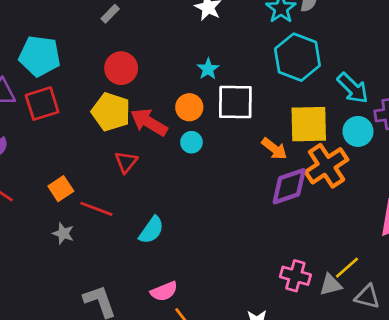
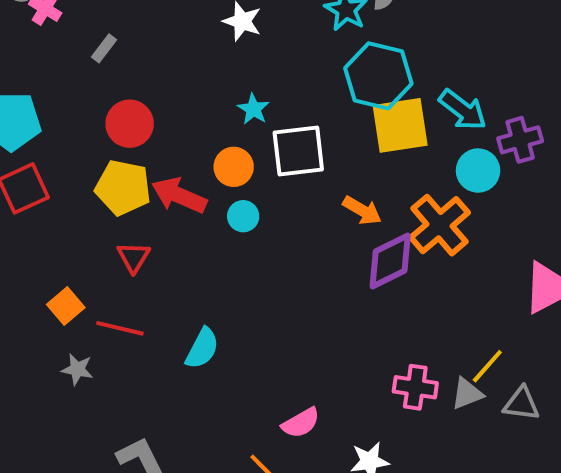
yellow square: (309, 124) -> (400, 125), moved
red triangle: (126, 162) -> (134, 257), moved
pink semicircle: (164, 291) -> (301, 423), moved

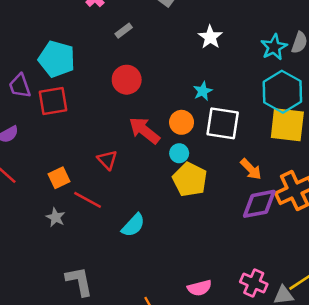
yellow pentagon: (123, 188) -> (190, 179), moved
red triangle: (134, 257) -> (107, 160), turned -30
pink semicircle: (301, 423) -> (200, 288), moved

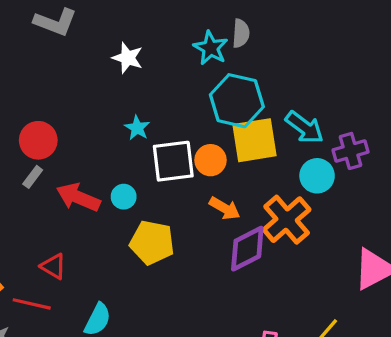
gray rectangle: (124, 31) -> (33, 177), moved
orange circle: (182, 122) -> (211, 160), moved
cyan circle: (179, 153) -> (124, 197), moved
red triangle: (107, 160) -> (53, 266), moved

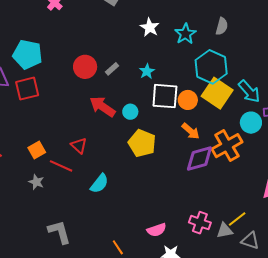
cyan star: (211, 48) -> (185, 34), moved
yellow square: (254, 140) -> (217, 93), turned 32
gray rectangle: (33, 177) -> (112, 69), moved

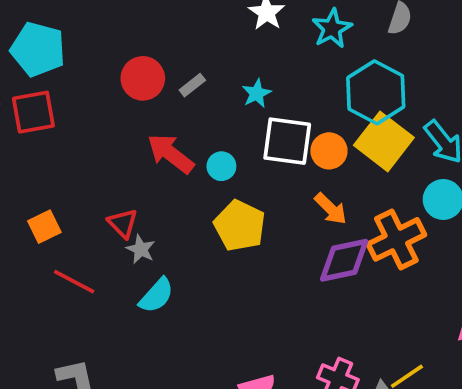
red line: (61, 166) -> (74, 282), moved
gray star: (36, 182) -> (141, 249), moved

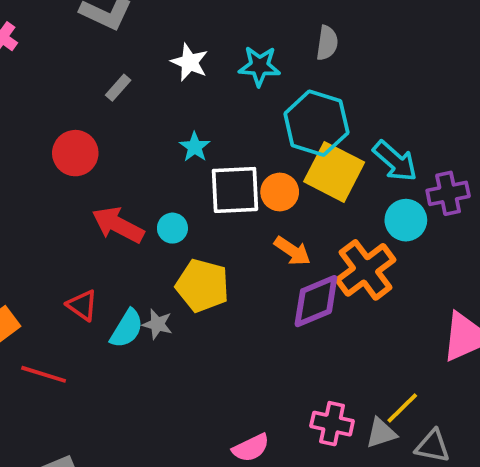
cyan star: (332, 28) -> (259, 66), turned -30
gray rectangle: (192, 85) -> (118, 88), moved
gray star: (141, 249) -> (157, 324), moved
cyan semicircle: (156, 295) -> (127, 329), moved

